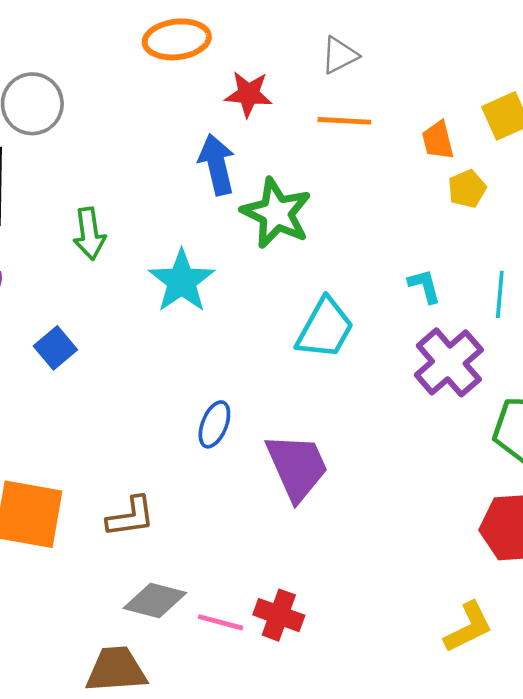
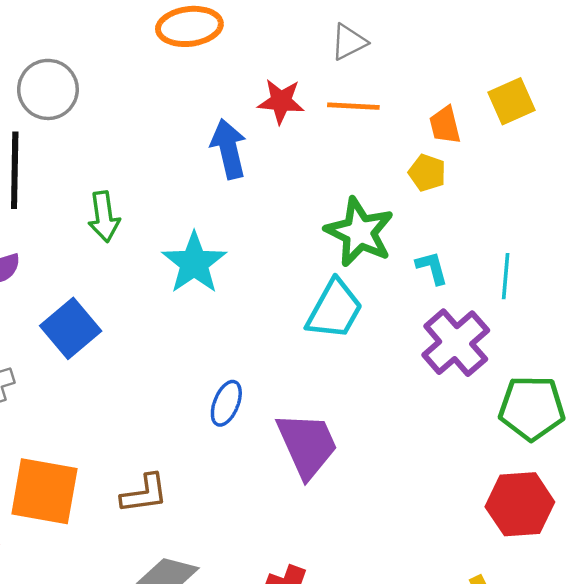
red star: (248, 94) -> (281, 101), moved
yellow pentagon: (467, 189) -> (427, 173), moved, turned -30
green star: (276, 213) -> (359, 232), moved
blue square: (55, 348) -> (71, 328), size x1.4

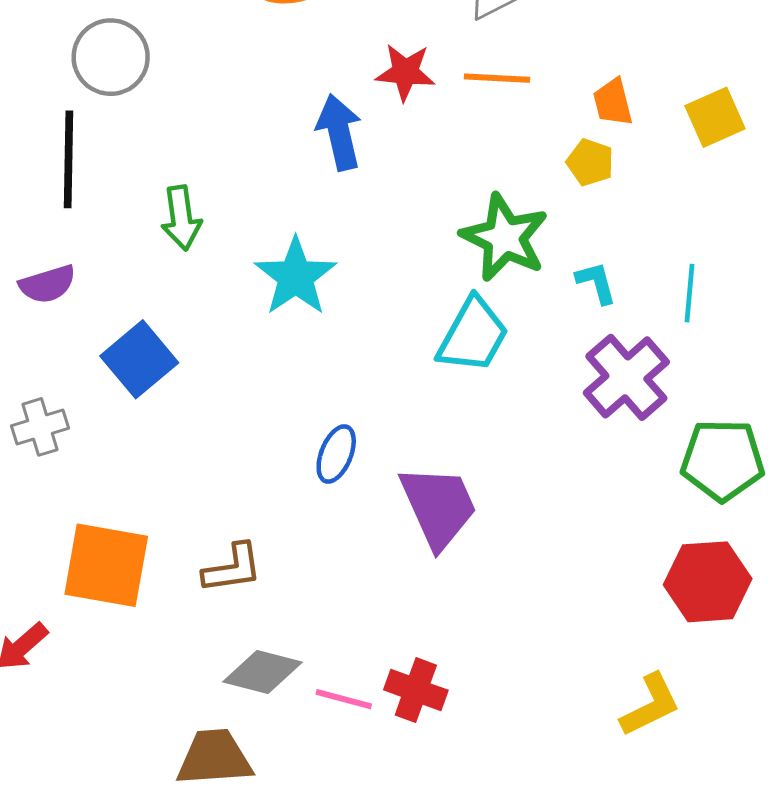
yellow square: (512, 101) -> (715, 117), moved

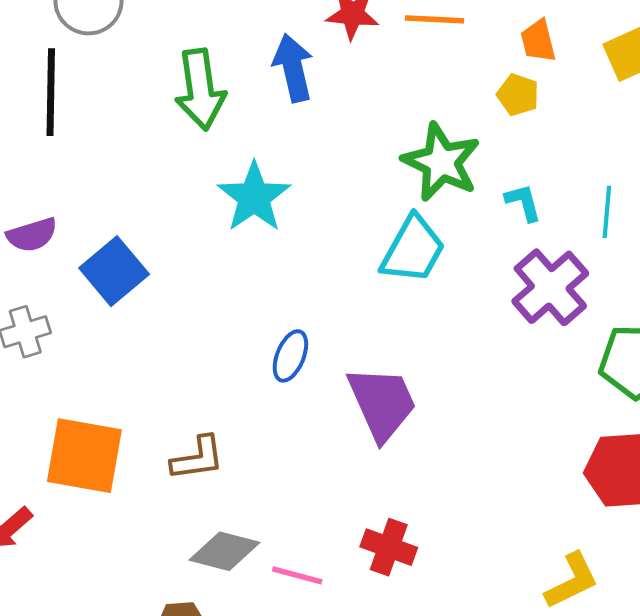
green arrow: (181, 218) -> (200, 89), moved, size x1.4
purple semicircle: (48, 284) -> (32, 235), moved
red cross: (416, 690) -> (389, 547), moved

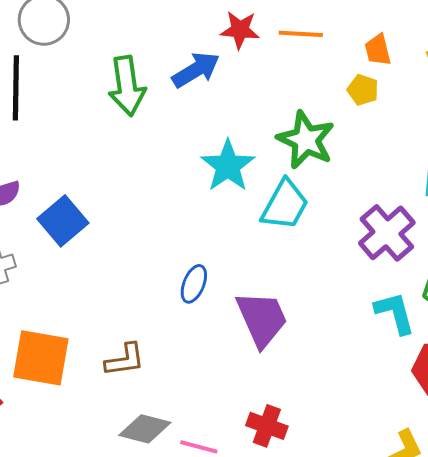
blue arrow: (293, 68) -> (196, 70), turned 72
cyan star: (254, 197) -> (228, 166), moved
cyan L-shape: (523, 202) -> (395, 313), moved, size x1.5

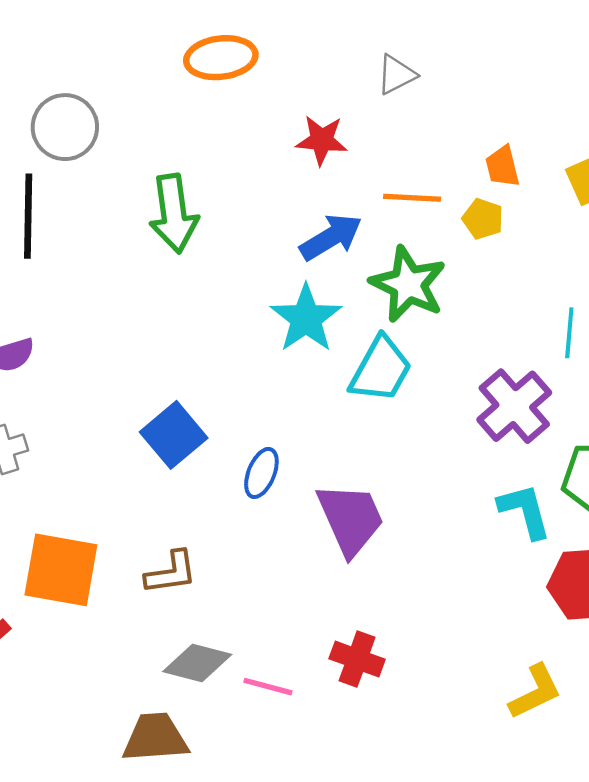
orange line: (301, 34) -> (412, 198), moved
blue arrow: (196, 70) -> (331, 237), moved
blue square: (63, 221) -> (174, 435), moved

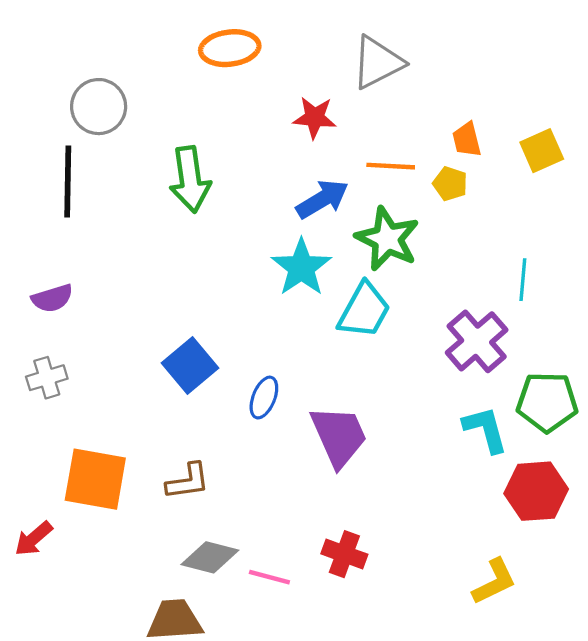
gray triangle: (396, 75) -> (377, 62), size x1.6

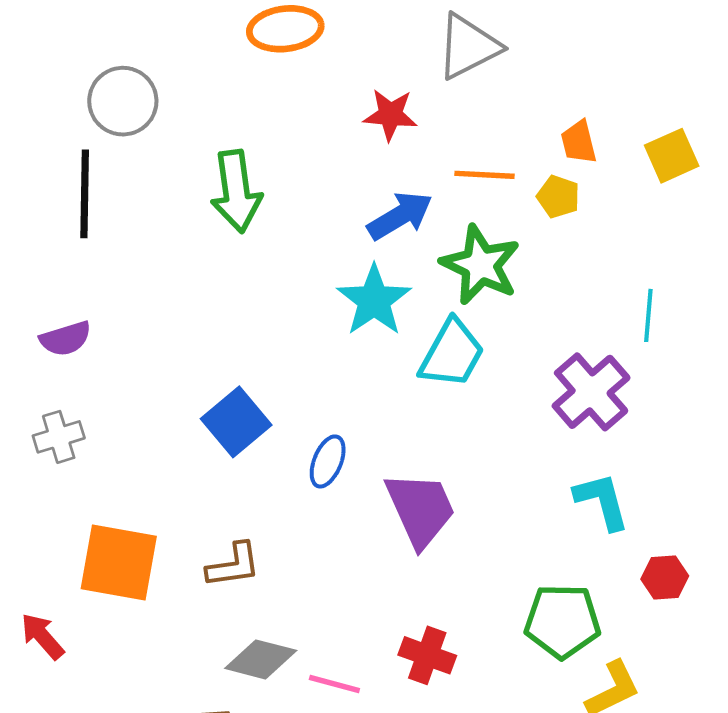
green pentagon: (547, 402) -> (562, 621), moved
red hexagon: (536, 491) -> (665, 578), size x0.6
red arrow: (34, 539) -> (42, 636), turned 90

